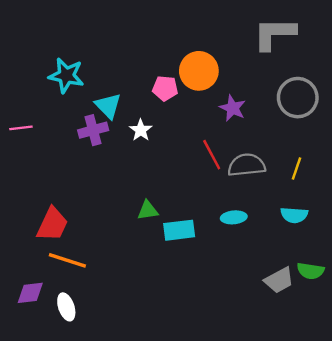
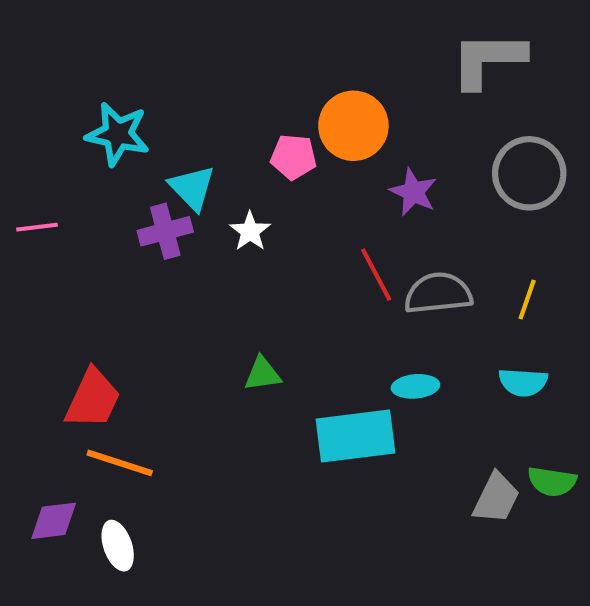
cyan rectangle: (179, 230) -> (355, 436), moved, size x1.4
gray trapezoid: (279, 280) -> (496, 498), turned -36

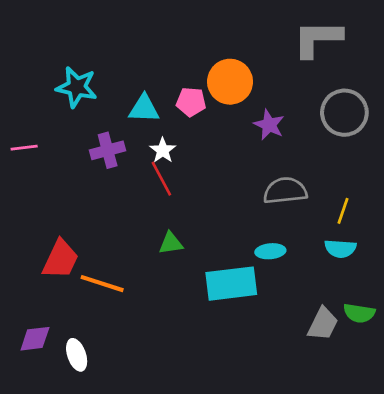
cyan triangle: (192, 188) -> (144, 109), moved, turned -44
red line: (376, 275) -> (161, 179), moved
yellow line: (527, 300) -> (343, 211), moved
orange line: (120, 463) -> (102, 284), moved

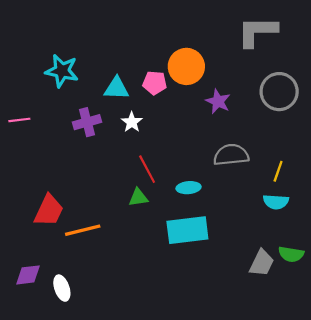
red line: (161, 179) -> (147, 169), moved
cyan ellipse: (270, 251) -> (189, 188), moved
orange line: (102, 284) -> (83, 230), turned -32

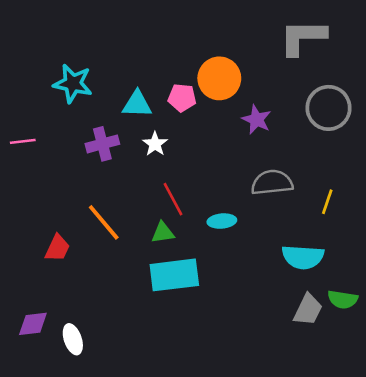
cyan semicircle: (276, 202) -> (303, 257), moved, size x1.4
red trapezoid: (49, 211) -> (57, 248), size x0.7
orange line: (83, 230) -> (104, 222), moved, turned 64
cyan rectangle: (187, 230) -> (174, 275), moved

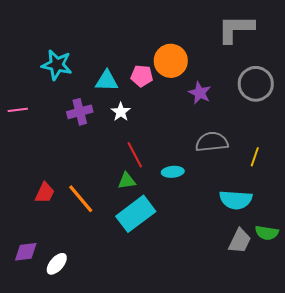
orange line: (104, 222) -> (81, 199), moved
cyan rectangle: (174, 275) -> (136, 214), turned -30
white ellipse: (73, 339) -> (57, 264), turned 60

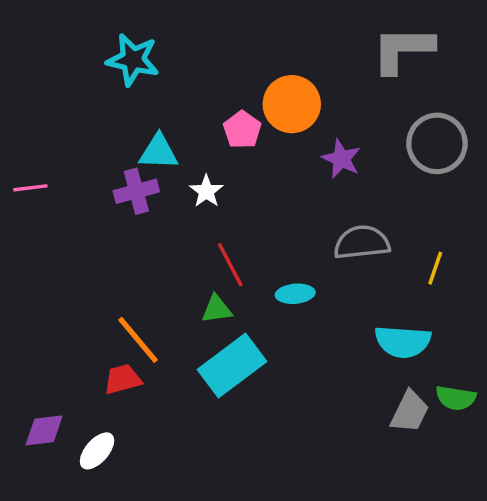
cyan star: (57, 65) -> (133, 60), moved
pink pentagon: (142, 76) -> (242, 130), turned 30
cyan triangle: (107, 81) -> (159, 152), moved
red trapezoid: (45, 193) -> (123, 379), moved, turned -130

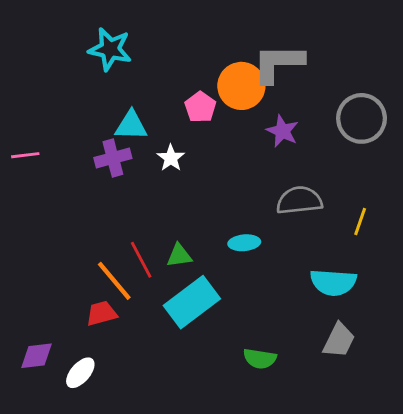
gray L-shape: (403, 49) -> (278, 63), moved
red line: (230, 265) -> (141, 260), moved
green semicircle: (456, 398) -> (260, 359), moved

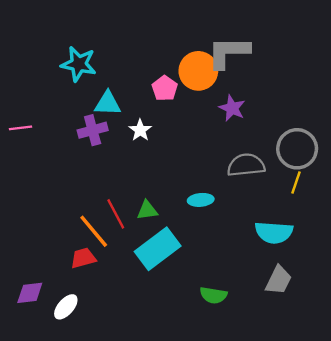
cyan star: (110, 49) -> (79, 64), moved
gray circle: (362, 118) -> (297, 149), moved

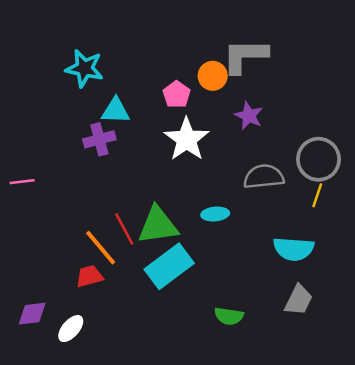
orange circle: (198, 71) -> (213, 76), size x0.7
pink line: (21, 128) -> (22, 182), moved
white star: (140, 130) -> (187, 139), moved, size x1.8
green triangle: (147, 210) -> (158, 225), size x1.8

